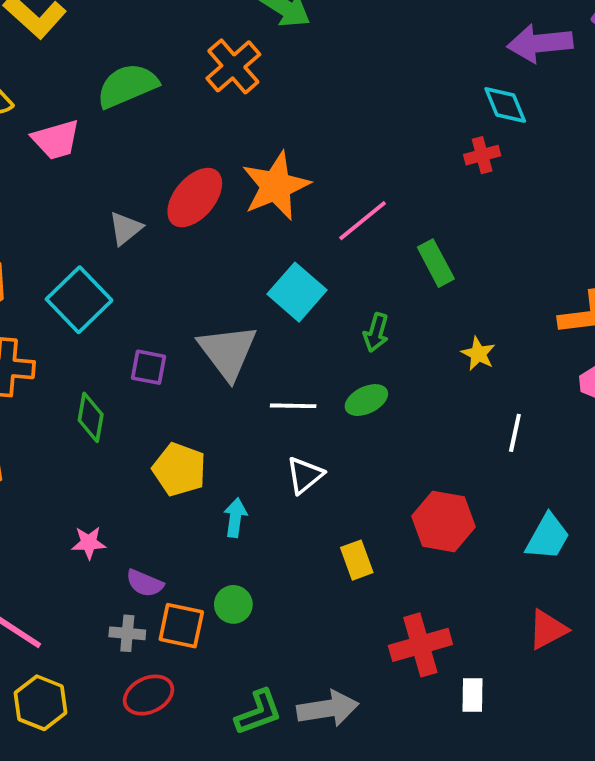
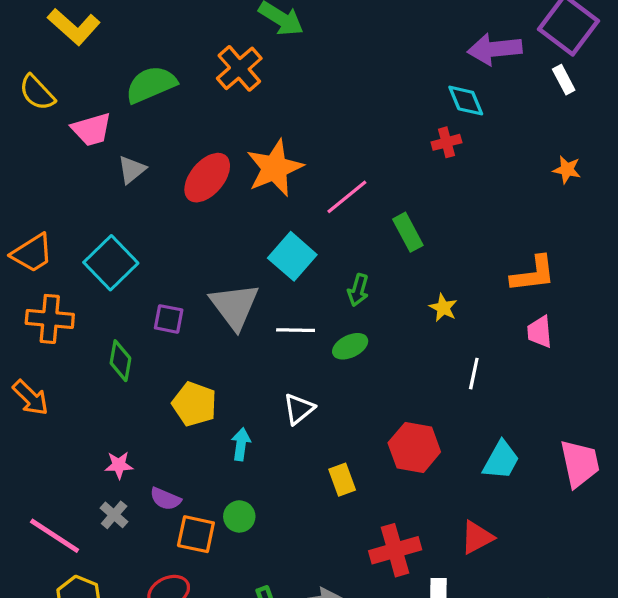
gray triangle: (125, 228) -> (132, 170), moved
white line: (293, 406) -> (296, 330), moved
red triangle: (548, 629) -> (477, 537), moved
gray cross: (127, 633) -> (114, 515), moved, turned 36

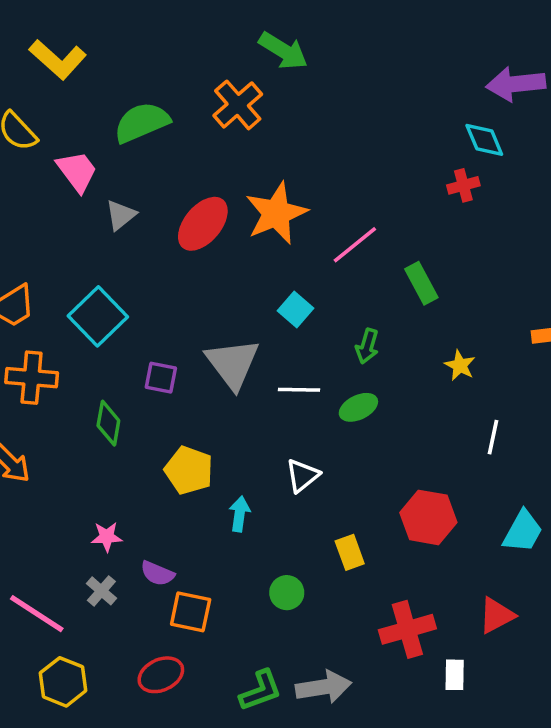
pink trapezoid: (92, 129) -> (77, 171), turned -111
cyan square: (292, 256) -> (295, 309), size x0.7
green circle: (239, 516) -> (287, 593), moved

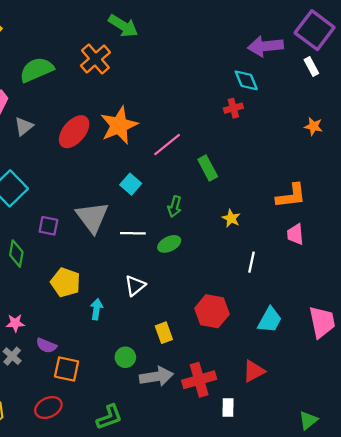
gray arrow: (323, 687) -> (156, 376), moved

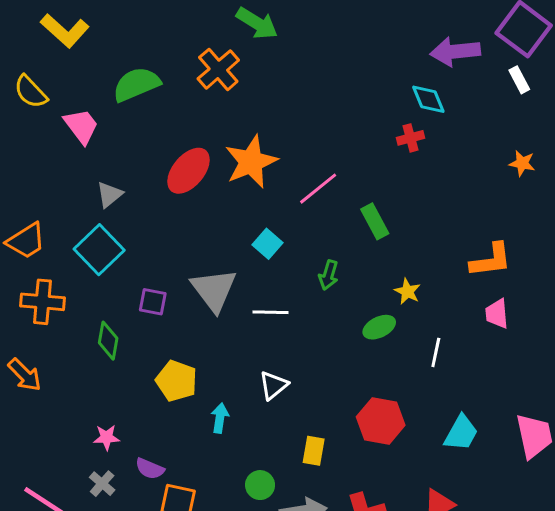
gray triangle: (24, 126) -> (110, 195), moved
green ellipse: (169, 244) -> (379, 327), moved
yellow rectangle: (164, 333) -> (314, 451), turned 30

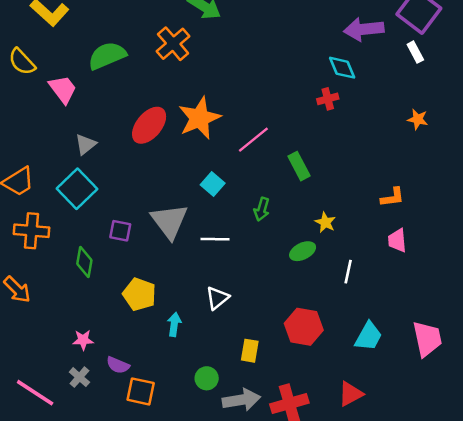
orange L-shape: (491, 260) -> (393, 197), size x0.7

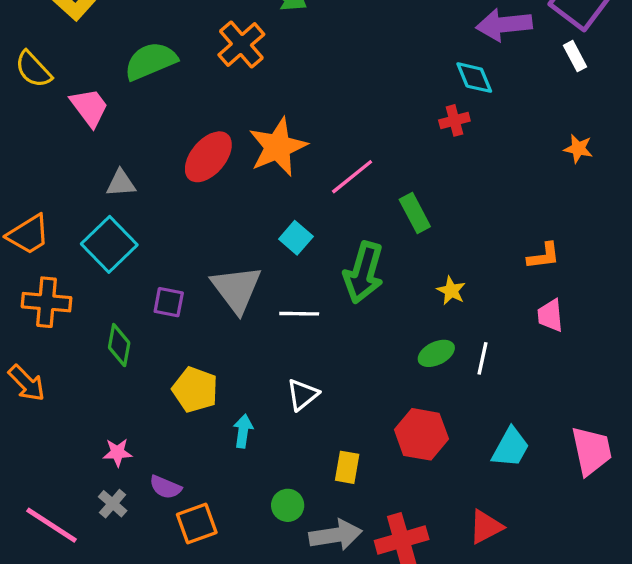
gray triangle: (85, 144) -> (121, 183), turned 35
green arrow: (262, 209) -> (364, 272), size x1.8
green ellipse: (303, 251) -> (436, 353), moved
orange square: (141, 391) -> (197, 523), turned -32

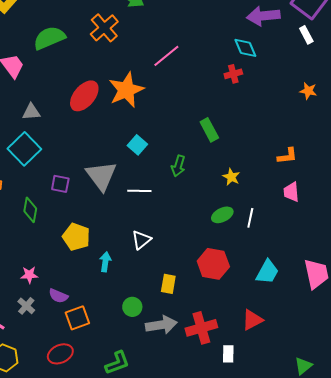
pink line: (352, 177) -> (166, 56), moved
green arrow: (364, 272) -> (178, 166), size x0.6

